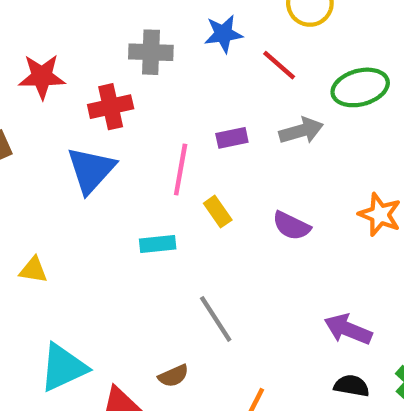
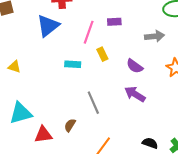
gray arrow: (301, 131) -> (155, 36), moved
purple arrow: (348, 329) -> (135, 94), moved
brown semicircle: (173, 376) -> (70, 125), turned 136

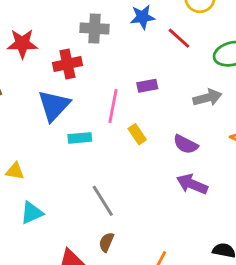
cyan rectangle: (73, 64) -> (80, 138), moved
gray line: (93, 103) -> (103, 201), moved
cyan triangle: (21, 113) -> (32, 213), moved, size x0.7

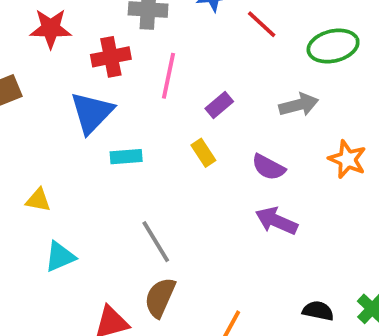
purple rectangle: (147, 86) -> (219, 105), moved, turned -30
pink line: (113, 106) -> (169, 76), moved
brown semicircle: (106, 242) -> (160, 298), size x1.5

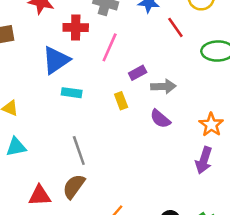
gray arrow: (299, 105) -> (163, 86), moved
purple arrow: (276, 221) -> (204, 160), moved, turned -108

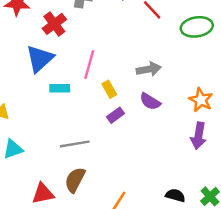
red cross: (76, 28) -> (54, 24), turned -30
pink line: (110, 47) -> (89, 65), moved
purple rectangle: (138, 73) -> (115, 115), moved
gray line: (79, 150) -> (75, 144), turned -72

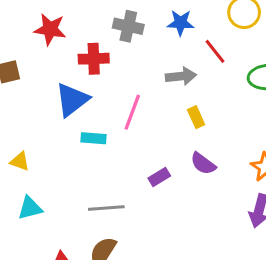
red cross: (54, 24) -> (94, 59), turned 30
gray arrow: (149, 69) -> (181, 76), moved
yellow rectangle: (109, 89) -> (196, 117), moved

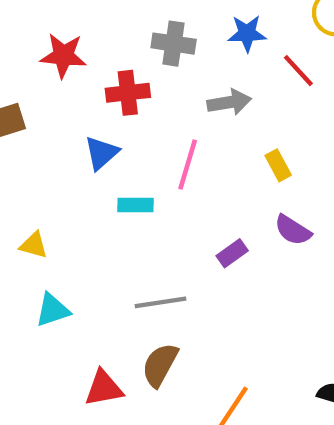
gray arrow: (181, 76) -> (229, 102), moved
blue triangle: (72, 100) -> (101, 153), size x0.7

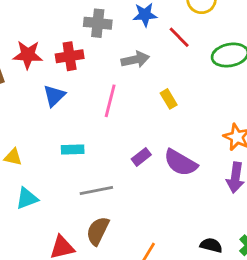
red star: (63, 56) -> (28, 55), moved
cyan rectangle: (135, 205) -> (73, 149), moved
purple semicircle: (293, 230) -> (181, 163), moved, size x1.4

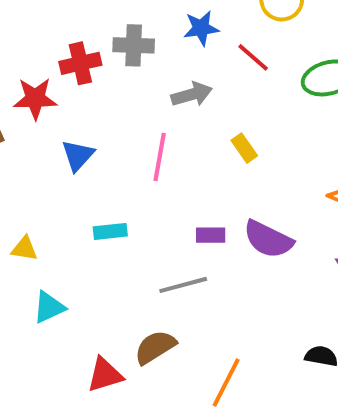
red cross: (70, 56) -> (80, 63), moved
purple rectangle: (141, 157) -> (211, 235), turned 42
gray line: (96, 191) -> (183, 285), moved
brown semicircle: (98, 231) -> (155, 347), turned 36

